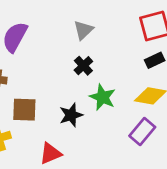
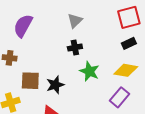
black cross: (83, 66) -> (75, 48), turned 32
black star: (71, 115) -> (55, 85), moved

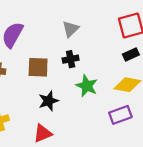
brown square: (30, 81) -> (38, 67), moved
purple rectangle: (120, 97) -> (120, 115), turned 30

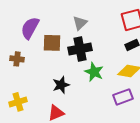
black cross: (71, 59) -> (80, 49), size x1.6
brown square: (38, 67) -> (52, 43), moved

